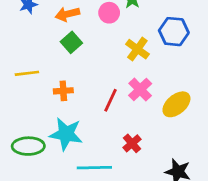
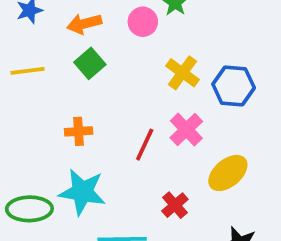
blue hexagon: (174, 32) -> (234, 86), moved
yellow line: (27, 73) -> (28, 71), moved
yellow ellipse: (176, 104) -> (228, 173), moved

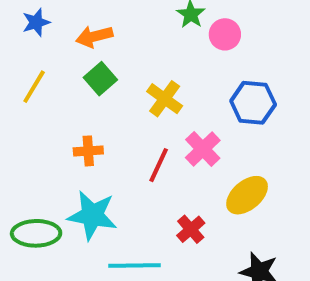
pink circle: (143, 22) -> (225, 34), moved
yellow line: (28, 71) -> (34, 87), turned -52
yellow cross: (183, 73) -> (165, 99), moved

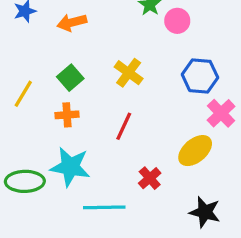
green square: (100, 79) -> (70, 78), moved
yellow line: (34, 87) -> (23, 94), moved
pink cross: (203, 149) -> (221, 113), moved

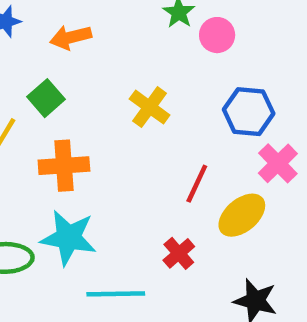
green square: (70, 78) -> (46, 98), moved
orange cross: (67, 115) -> (64, 166), size x1.5
red line: (124, 126) -> (197, 184), moved

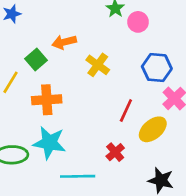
orange arrow: (71, 37) -> (64, 42), moved

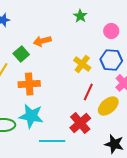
pink circle: (138, 22) -> (111, 31), moved
yellow cross: (98, 65) -> (82, 64), moved
red cross: (115, 152) -> (80, 123), size x1.5

